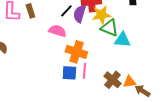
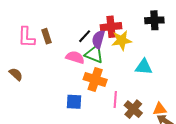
green triangle: (109, 28) -> (94, 54), moved
pink line: (84, 71) -> (115, 100), moved
blue square: (69, 73) -> (74, 102), moved
orange triangle: (129, 82) -> (160, 109), moved

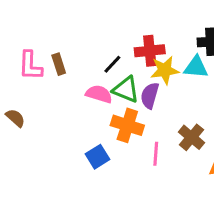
purple semicircle: (98, 39) -> (150, 96), moved
cyan triangle: (144, 67) -> (196, 67), moved
blue square: (74, 102) -> (97, 157), turned -35
brown cross: (133, 109) -> (192, 137), moved

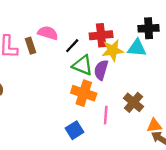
pink semicircle: (99, 94) -> (48, 33), moved
blue square: (97, 157) -> (74, 130), moved

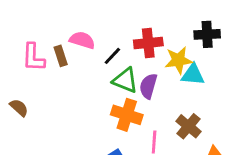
cyan triangle: (137, 48) -> (193, 75), moved
yellow star: (113, 50) -> (178, 60), moved

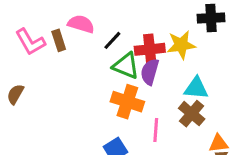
red cross: (148, 43) -> (150, 49), moved
pink L-shape: (33, 57) -> (30, 42), turned -32
cyan triangle: (193, 75) -> (196, 88), moved
brown semicircle: (19, 108) -> (15, 94), turned -102

